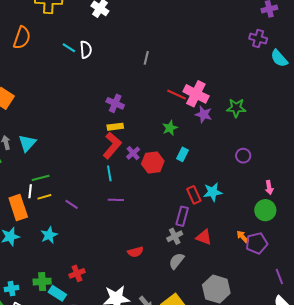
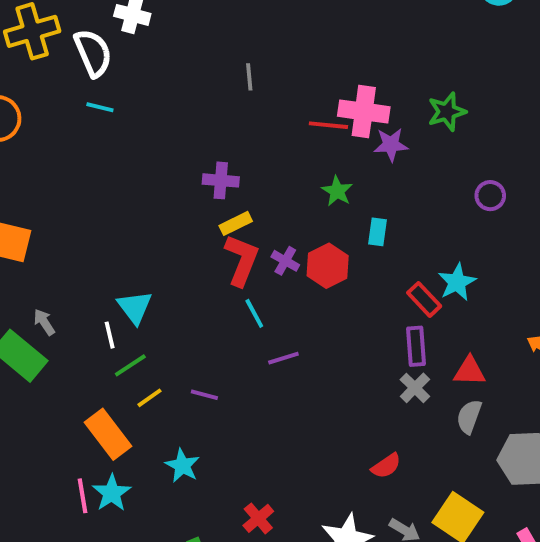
white semicircle: (86, 50) -> (93, 53), moved, size x1.4
cyan triangle: (27, 143) -> (135, 307), moved
white line: (30, 191) -> (110, 335), moved
red semicircle: (135, 252) -> (386, 466), moved
gray semicircle: (177, 261) -> (469, 417), moved

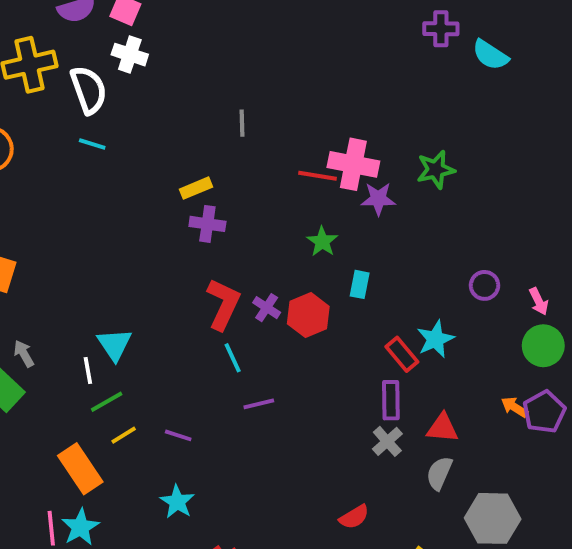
purple circle: (490, 196) -> (485, 285), moved
yellow rectangle: (236, 223) -> (196, 188), moved
cyan star: (182, 466) -> (177, 502), moved

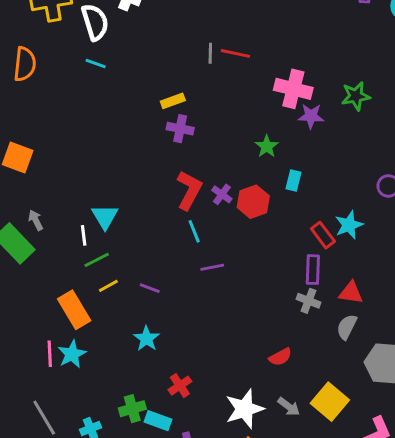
red line: (317, 176) -> (235, 53), moved
gray cross: (387, 441) -> (308, 301), turned -30

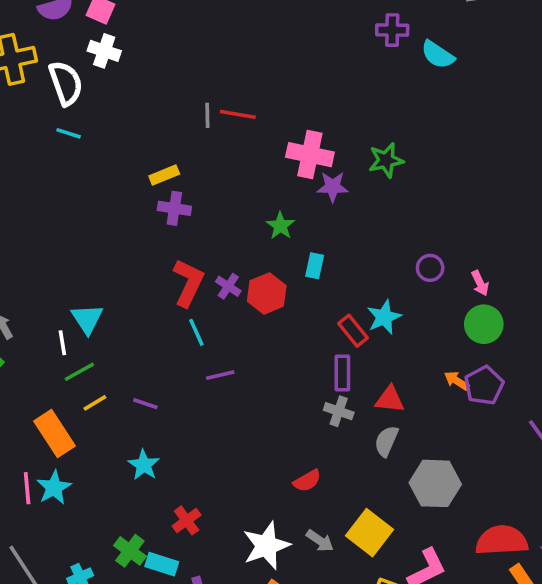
green cross: (132, 409) -> (130, 551), turned -35

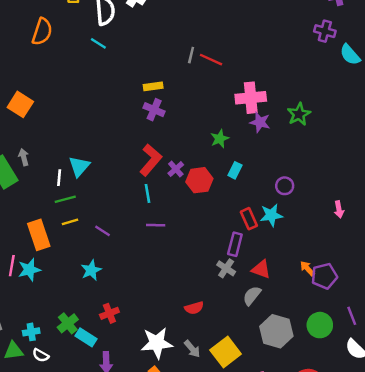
pink cross: (310, 155) -> (251, 98), turned -32
green star: (386, 160) -> (299, 114), turned -30
purple circle: (430, 268) -> (285, 186), moved
green circle: (484, 324) -> (320, 325), moved

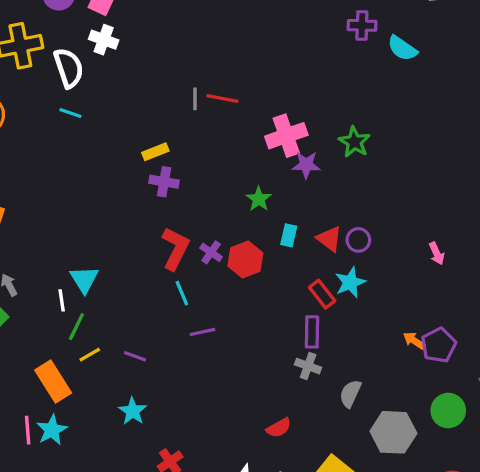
green line: (65, 199) -> (76, 327), turned -36
red triangle: (261, 269) -> (329, 239), moved, turned 30

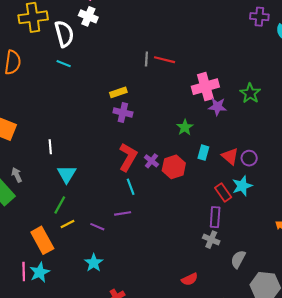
white line: (62, 300) -> (50, 147), moved
purple line: (202, 332) -> (123, 213), moved

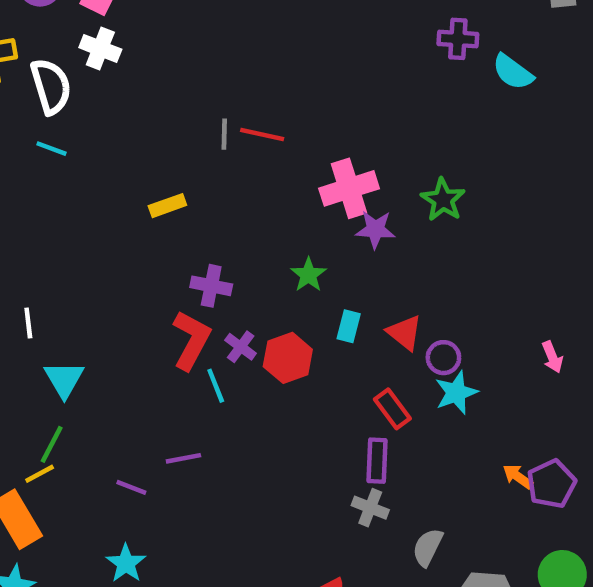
purple cross: (123, 112) -> (211, 286), moved
purple circle: (249, 158) -> (443, 358), moved
cyan star: (242, 186) -> (456, 393), moved
cyan line: (131, 187) -> (216, 386), moved
yellow line: (67, 224) -> (40, 474), moved

